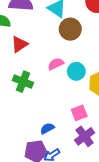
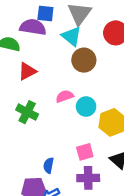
blue semicircle: (47, 128) -> (49, 165), turned -56
purple cross: (85, 136) -> (88, 178), turned 30

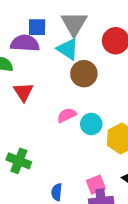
red triangle: (27, 71) -> (23, 92), turned -30
green cross: (27, 112) -> (19, 161), moved
pink square: (85, 152) -> (96, 185), moved

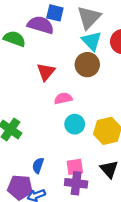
cyan triangle: (68, 49) -> (92, 41), moved
red triangle: (23, 92) -> (46, 72), moved
cyan circle: (91, 124) -> (75, 124), moved

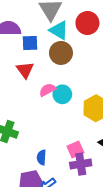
blue square: (55, 13) -> (30, 43), moved
cyan circle: (75, 124) -> (62, 94), moved

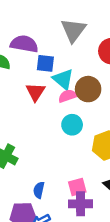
cyan triangle: (59, 30) -> (63, 79), moved
brown circle: (61, 53) -> (88, 89), moved
pink semicircle: (47, 90) -> (68, 96), moved

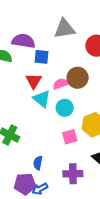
gray triangle: (73, 30) -> (64, 29), turned 45
cyan triangle: (63, 79) -> (42, 99), moved
pink square: (77, 187) -> (70, 137), moved

